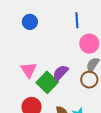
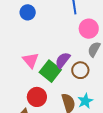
brown circle: (89, 80) -> (80, 70), moved

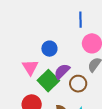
blue circle: (28, 12) -> (49, 49), moved

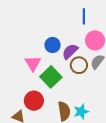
purple semicircle: (62, 71) -> (70, 51), moved
brown circle: (78, 84) -> (79, 65), moved

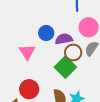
purple semicircle: (70, 51) -> (64, 39), turned 36
green square: (51, 77) -> (65, 67), moved

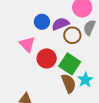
green square: (65, 67) -> (70, 64), moved
red circle: (29, 89) -> (47, 58), moved

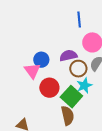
blue circle: (42, 22) -> (41, 60), moved
cyan star: (85, 80) -> (84, 86), moved

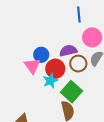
cyan star: (84, 86) -> (50, 81), moved
red circle: (49, 88) -> (55, 69), moved

